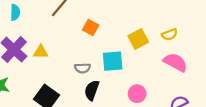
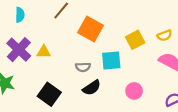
orange square: (91, 27) -> (91, 29), size x1.6
black semicircle: (92, 90) -> (92, 88), turned -144

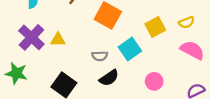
cyan square: (111, 60) -> (130, 49), turned -30

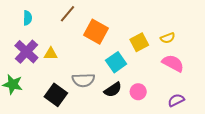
gray semicircle: (100, 56) -> (83, 80), moved, size x1.5
black semicircle: (109, 78) -> (113, 90), moved

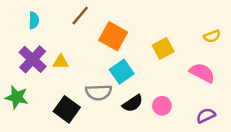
yellow semicircle: (168, 38) -> (212, 36), moved
cyan square: (116, 62) -> (122, 72), moved

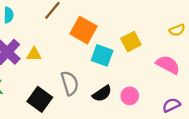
cyan square: (122, 72) -> (102, 55), moved, turned -35
gray semicircle: (99, 92) -> (70, 83), turned -105

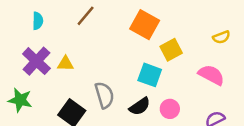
orange square: (84, 30) -> (145, 25), moved
cyan square: (102, 55) -> (150, 75), moved

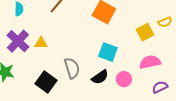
yellow square: (171, 50) -> (145, 32), moved
pink semicircle: (211, 75) -> (150, 62), moved, turned -40

